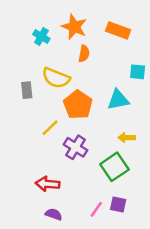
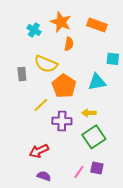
yellow arrow: (127, 138) -> (89, 113), moved
purple cross: (75, 147) -> (62, 121), turned -30
red arrow: (47, 184) -> (39, 151), turned -30

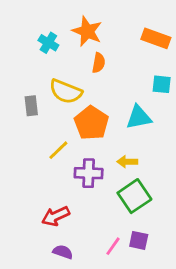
orange rectangle: (97, 25) -> (156, 38), moved

